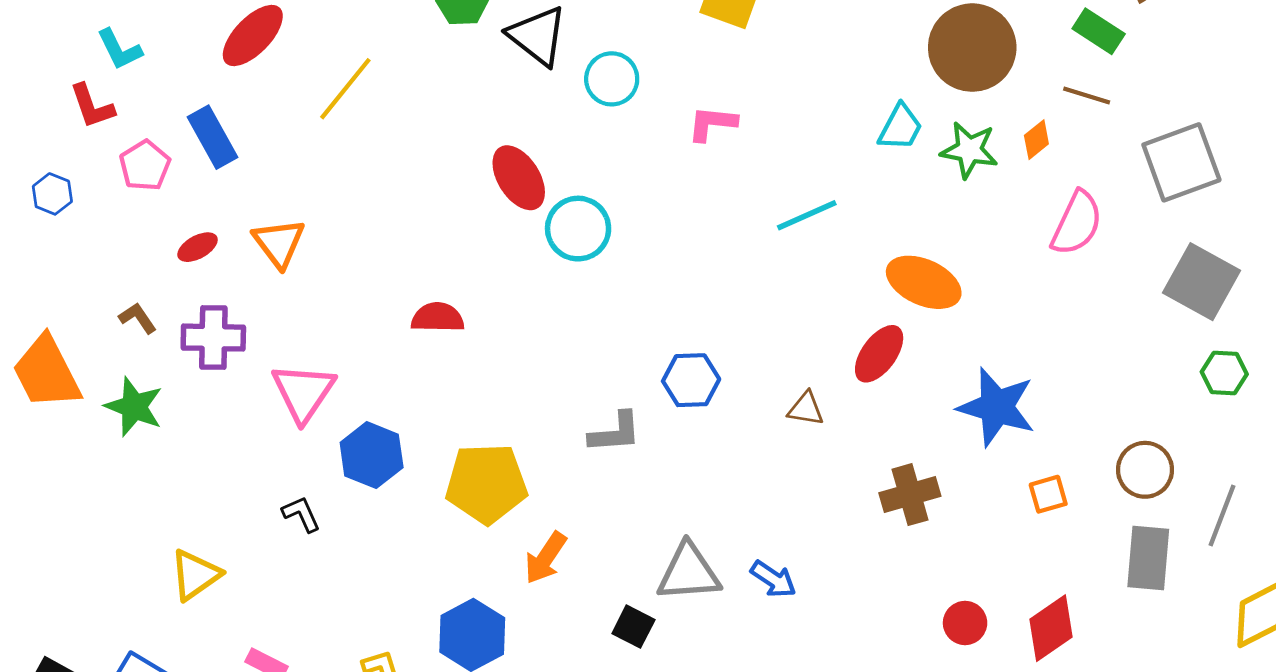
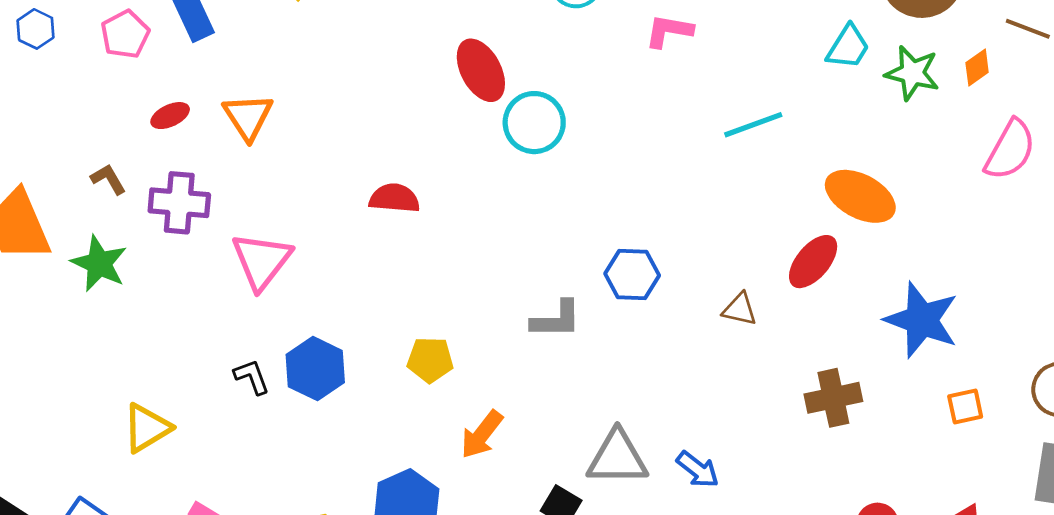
blue hexagon: (52, 194) -> (36, 29), moved
blue hexagon: (372, 455) -> (315, 369), moved
yellow pentagon: (486, 484) -> (430, 360), size x0.6

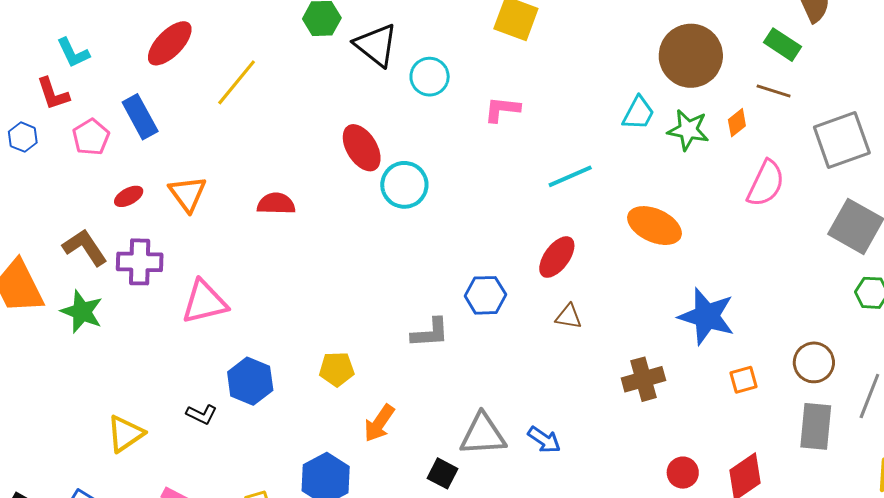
brown L-shape: (108, 179) -> (85, 247), size x1.6
red semicircle: (394, 198) -> (276, 204), moved
pink triangle: (261, 261) -> (205, 302), turned 42
red ellipse: (813, 262) -> (557, 257), moved
black L-shape: (252, 377) -> (202, 414), moved, turned 140

